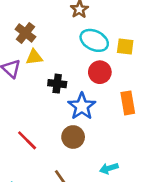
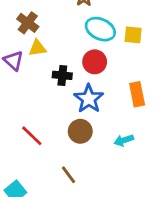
red circle: (100, 72) -> (95, 62), moved
cyan arrow: (109, 168) -> (124, 140), moved

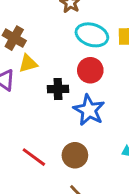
brown circle: (80, 131) -> (75, 155), moved

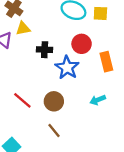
red circle: (90, 70) -> (82, 44), moved

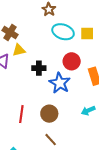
red line: (22, 100) -> (21, 114), turned 60

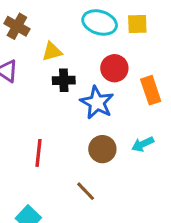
yellow triangle: (19, 50) -> (52, 52), moved
brown circle: (49, 114) -> (102, 149), moved

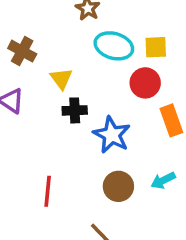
yellow triangle: (52, 52) -> (61, 79), turned -50
red circle: (114, 68) -> (145, 83), moved

